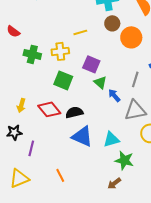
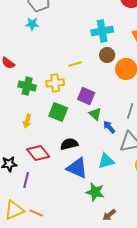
yellow arrow: (21, 105) -> (27, 121), moved
red diamond: (49, 109) -> (38, 153), moved
cyan triangle: (111, 139) -> (106, 161), moved
green star: (124, 160) -> (95, 192), moved
orange line: (60, 175) -> (36, 213), moved, turned -40

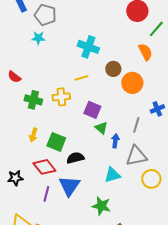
cyan cross: (102, 31) -> (88, 47), moved, turned 30
green square: (58, 112) -> (56, 142), moved
blue arrow: (109, 127) -> (115, 141), turned 48
blue triangle: (77, 168) -> (69, 186), moved, turned 40
purple line: (26, 180) -> (46, 194), moved

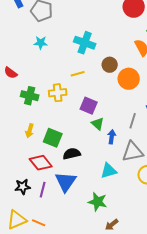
cyan star: (38, 38) -> (41, 43), moved
black star: (15, 178) -> (23, 187), moved

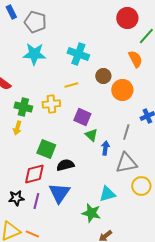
cyan star: (41, 43) -> (34, 54), size x1.6
yellow arrow: (30, 131) -> (17, 128), moved
red diamond: (41, 163) -> (34, 174), turned -65
cyan triangle: (109, 171) -> (107, 194), moved

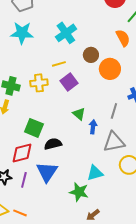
cyan cross: (78, 54) -> (66, 33), turned 35
purple square: (82, 117) -> (69, 82), moved, turned 30

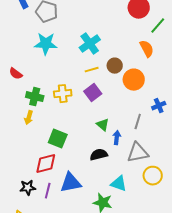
yellow line: (59, 64) -> (92, 70), moved
black semicircle: (53, 144) -> (99, 155), moved
blue triangle: (47, 172) -> (71, 183), turned 45
cyan triangle: (95, 173) -> (119, 184), turned 36

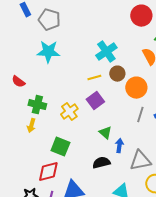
cyan cross: (90, 44) -> (106, 52), moved
yellow cross: (63, 94) -> (69, 112), moved, turned -30
gray line: (138, 122) -> (140, 115), moved

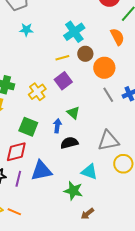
cyan star: (48, 52) -> (26, 30), moved, size x0.6
gray line: (140, 115) -> (108, 95), turned -49
blue arrow: (119, 146) -> (57, 126), moved

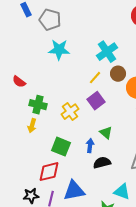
cyan star: (26, 30) -> (59, 50), size x1.5
yellow line: (62, 58) -> (95, 78), turned -32

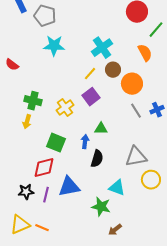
red semicircle: (19, 82) -> (12, 65), moved
green triangle: (106, 133) -> (101, 129), turned -40
black semicircle: (102, 163) -> (97, 159), turned 120

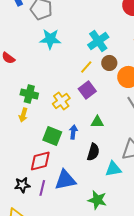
blue arrow: (85, 142) -> (73, 132), moved
cyan triangle: (117, 188) -> (113, 169), moved, turned -30

